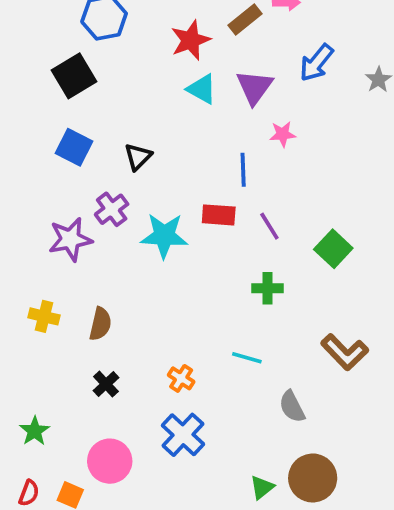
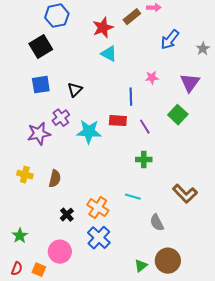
purple triangle: (254, 87) -> (190, 83), moved
blue square: (74, 147) -> (41, 85), turned -36
green square: (333, 249) -> (178, 115), moved
orange cross: (181, 378) -> (98, 208), size x1.5
black cross: (106, 384) -> (67, 215), moved

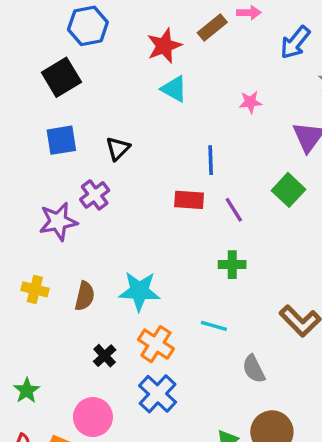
blue arrow: (170, 40) -> (295, 42), moved
pink star: (152, 78) -> (250, 102), moved
cyan star: (89, 132) -> (139, 291), moved

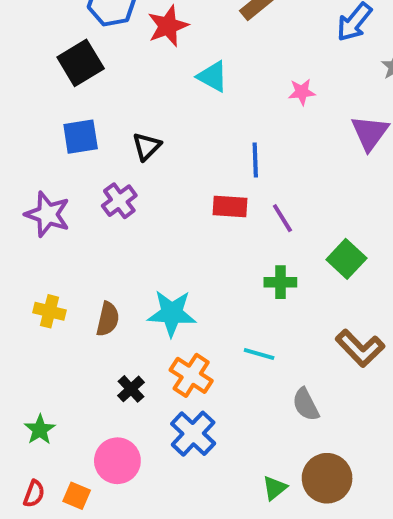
red star: (164, 46) -> (168, 26), moved
green square: (289, 190) -> (346, 259), moved
purple star: (58, 221) -> (48, 214), moved, turned 30

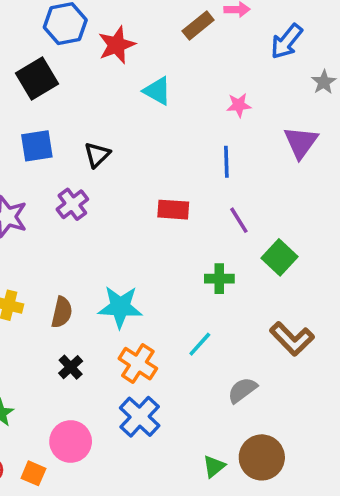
blue line: (255, 160) -> (226, 162), moved
purple line: (282, 218) -> (239, 220), moved
cyan line: (259, 354) -> (200, 344), turned -64
black cross: (131, 389) -> (71, 367), moved
gray semicircle: (306, 404) -> (242, 390), turned 80

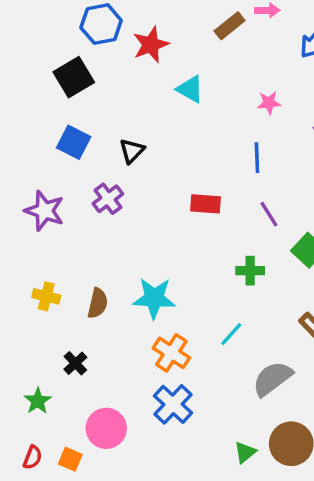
blue square: (37, 146) -> (74, 142), turned 36
black cross: (71, 367) -> (75, 363), moved
gray semicircle: (242, 390) -> (272, 379), size x1.4

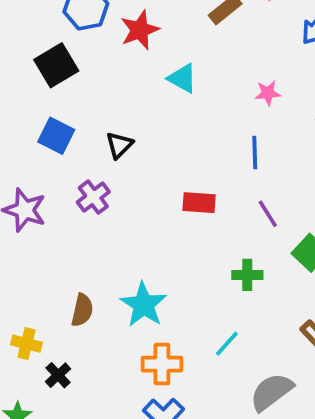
yellow cross: (46, 296) -> (26, 344), moved
cyan star: (154, 298) -> (143, 305), turned 30
orange cross: (171, 353) -> (162, 364), turned -33

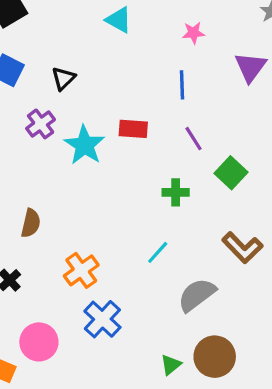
cyan star: (143, 305) -> (84, 145), moved
orange cross: (162, 364) -> (81, 270), moved, turned -36

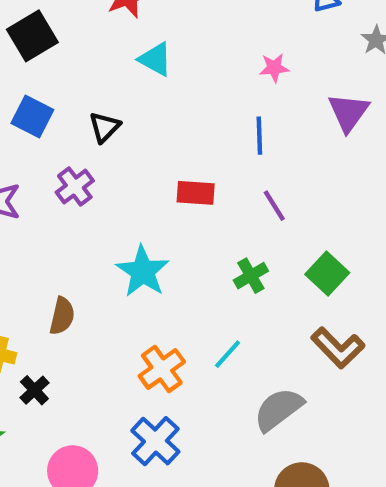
cyan triangle: (119, 20) -> (155, 59), moved
cyan star: (84, 145) -> (143, 271), moved
green square: (231, 173) -> (327, 273), moved
green cross: (176, 192) -> (251, 276), turned -30
orange cross: (81, 270) -> (162, 369), moved

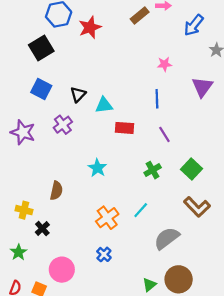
cyan triangle: (155, 59) -> (104, 105), moved, turned -36
cyan star: (143, 271) -> (97, 168), size x0.7
blue cross: (155, 441) -> (104, 254), size x0.6

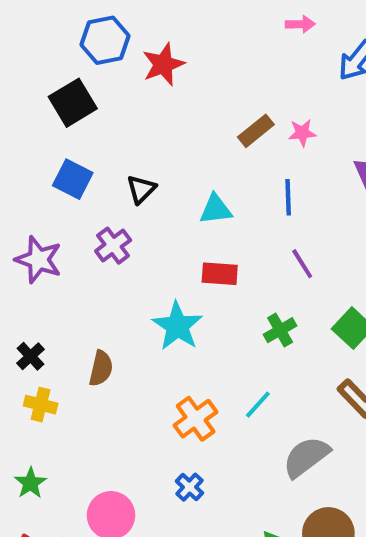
brown rectangle: (140, 15) -> (256, 131), moved
cyan triangle: (104, 105) -> (216, 209), moved
red rectangle: (124, 128) -> (220, 274), moved
cyan star: (97, 168) -> (177, 326), size x1.4
black cross: (42, 228) -> (30, 356), moved

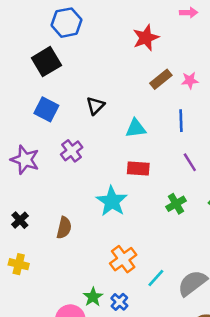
red star: (163, 64) -> (146, 38), moved
black triangle: (141, 189) -> (95, 106), moved
yellow cross: (41, 405) -> (19, 264), moved
cyan line: (258, 405) -> (156, 278), moved
green star: (30, 483) -> (93, 297), moved

